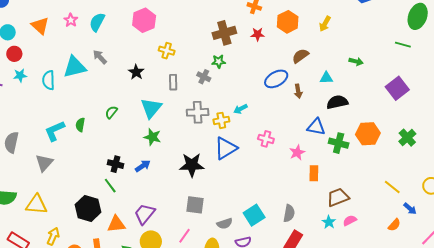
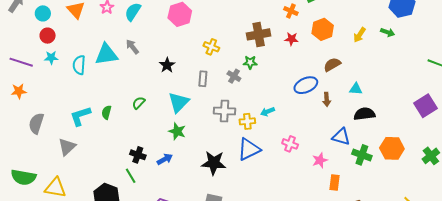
yellow cross: (167, 51) -> (211, 47), moved
green arrow: (356, 61) -> (388, 32), moved

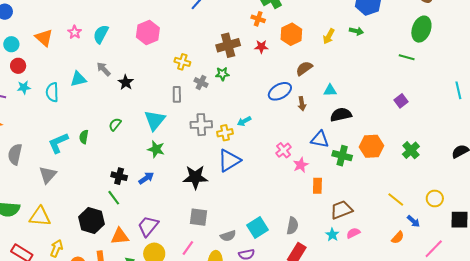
cyan triangle: (106, 54) -> (78, 79), size x0.7
black star: (167, 65) -> (126, 82), moved
gray cross: (234, 76) -> (201, 82), moved
purple square: (426, 106) -> (401, 101), size x0.6
pink cross: (290, 144) -> (284, 150), moved, turned 35

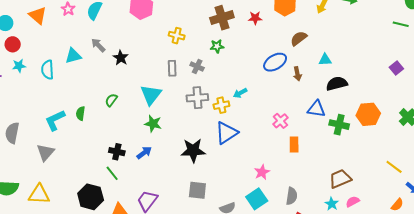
gray cross: (201, 82) -> (197, 67), moved
pink star: (301, 165) -> (262, 172), moved
orange rectangle: (317, 186) -> (294, 145), moved

